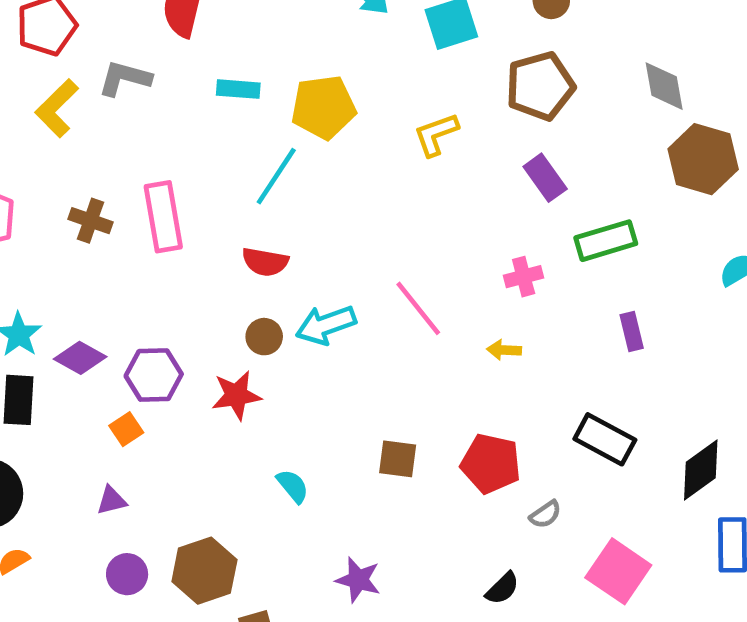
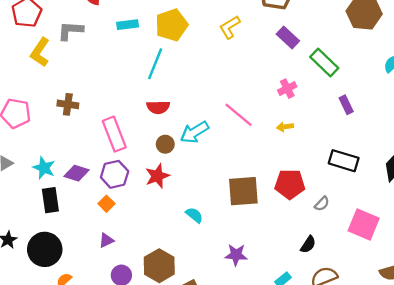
pink rectangle: (163, 217) -> (114, 134), moved
green rectangle: (606, 241) -> (324, 63), turned 72
brown square: (398, 459) -> (243, 191), size x1.6

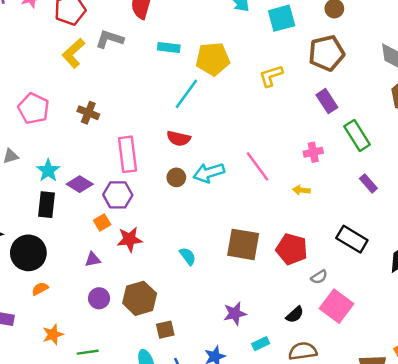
purple rectangle: (346, 105) -> (368, 183), turned -30
red star: (157, 176) -> (130, 239), moved
pink square: (364, 224) -> (336, 306), moved
purple star: (236, 255) -> (235, 313), moved, turned -30

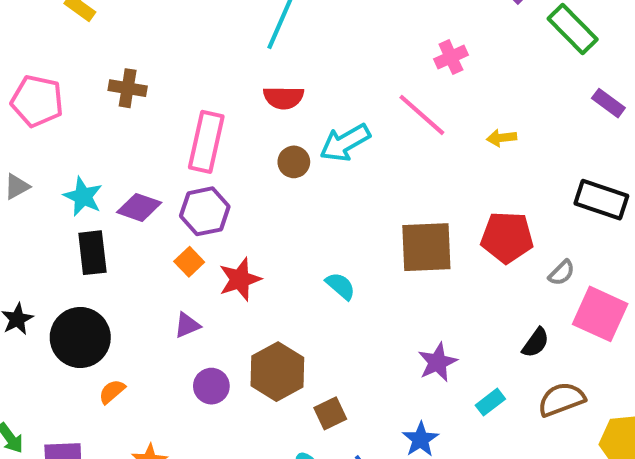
pink cross: (313, 152) -> (451, 57), moved
pink rectangle: (128, 154) -> (206, 142), turned 32

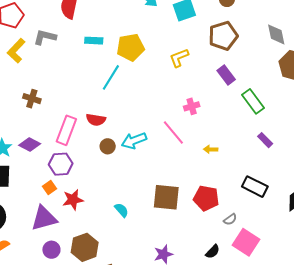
red semicircle: (284, 98) -> (96, 120), moved
purple diamond: (139, 207) -> (30, 145), moved
purple triangle: (187, 325) -> (44, 218), size x2.0

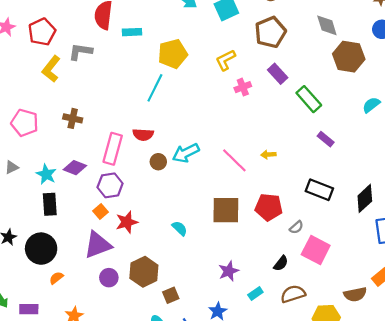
cyan rectangle: (94, 41) -> (132, 32), moved
pink cross: (192, 106) -> (243, 87), moved
pink line: (173, 133) -> (234, 160), moved

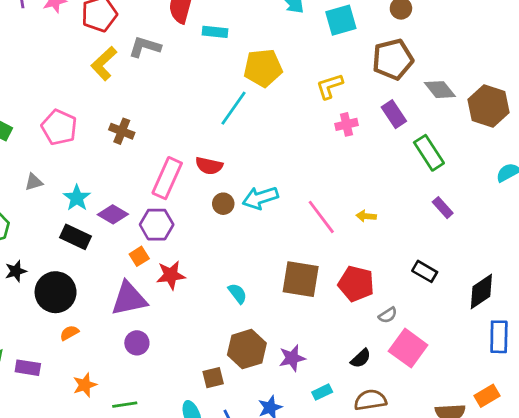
gray diamond: (327, 25) -> (440, 90), moved, turned -30
purple diamond: (75, 168) -> (113, 214), moved
black rectangle: (319, 190) -> (425, 271), size x0.7
black rectangle: (50, 204) -> (75, 237), turned -70
brown hexagon: (144, 272) -> (247, 349), moved

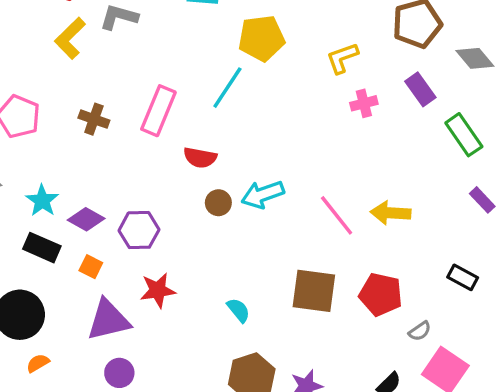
pink rectangle: (167, 178) -> (158, 111), moved
yellow arrow: (366, 216) -> (391, 213), size x1.6
orange square: (139, 256) -> (91, 267), moved, turned -30

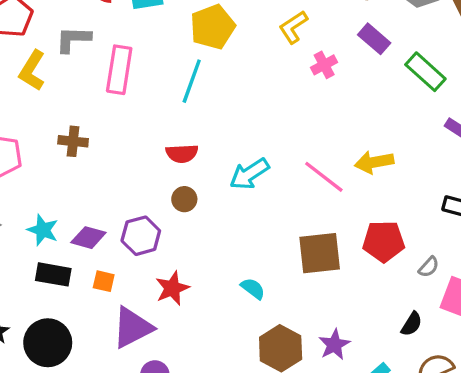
pink rectangle: (158, 111) -> (119, 70), moved
brown circle: (218, 203) -> (184, 199), moved

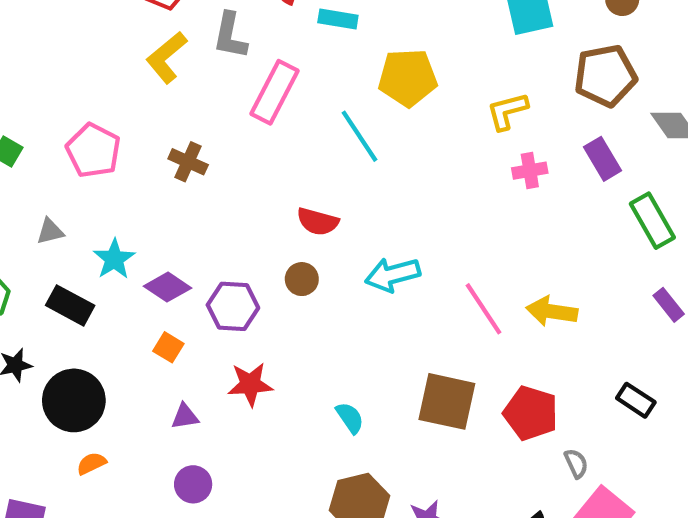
gray L-shape: (73, 39) -> (230, 36), turned -99
cyan line: (192, 81) -> (359, 136), turned -72
gray semicircle: (429, 267) -> (576, 463), turned -85
black rectangle: (53, 274) -> (70, 305), moved
purple triangle: (132, 328) -> (185, 416), size x0.5

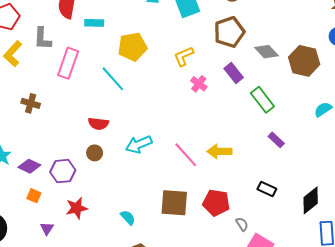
pink cross: (530, 171) -> (199, 84), turned -35
purple triangle: (185, 416) -> (47, 228), turned -40

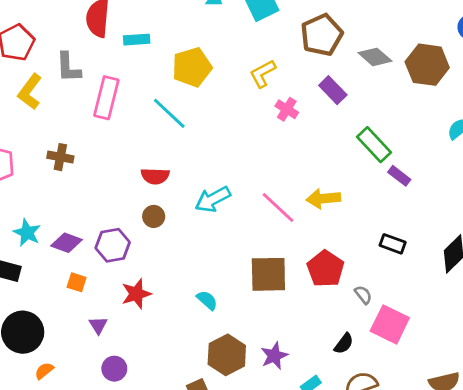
green rectangle: (262, 100) -> (374, 145), moved
red pentagon: (216, 203) -> (325, 269), turned 30

